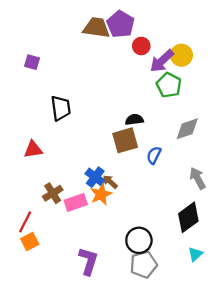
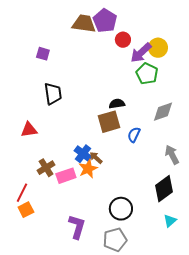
purple square: (32, 62) -> (43, 54), moved
gray pentagon: (144, 264) -> (115, 240), moved

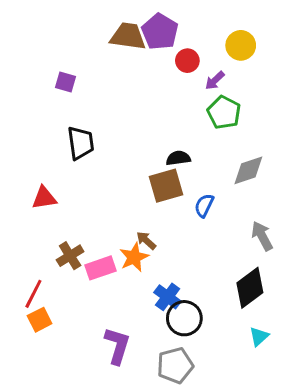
yellow circle: (158, 48) -> (241, 45), moved
purple arrow: (141, 53) -> (215, 80), size x0.6
blue cross: (83, 154) -> (168, 297), moved

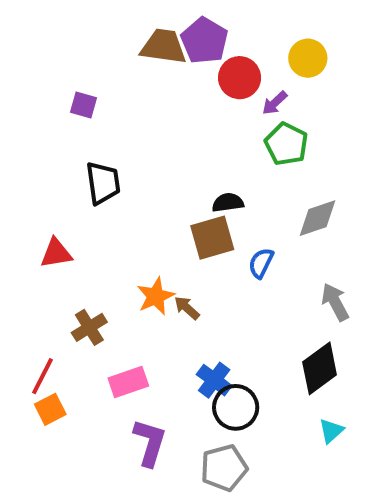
red circle: (187, 61) -> (240, 78), size x1.4
orange star: (134, 257) -> (156, 296), moved
pink rectangle: (101, 268) -> (128, 382), moved

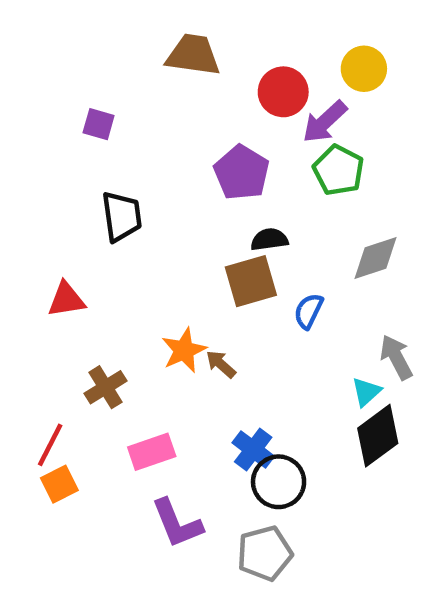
purple pentagon: (204, 41) -> (242, 173), moved
purple arrow: (275, 103) -> (325, 122), size x1.5
cyan triangle: (331, 431) -> (366, 392), moved
purple L-shape: (150, 442) -> (177, 523), turned 141

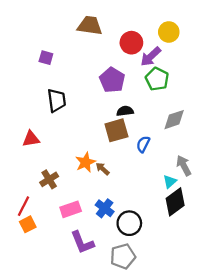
blue cross: (253, 449) -> (105, 208), moved

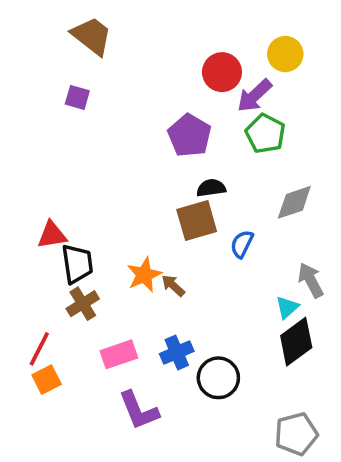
brown trapezoid: (90, 26) -> (92, 36), moved, turned 30
black trapezoid: (57, 100) -> (77, 264), moved
blue cross: (105, 208) -> (177, 353), turned 30
gray pentagon: (123, 256) -> (296, 434), moved

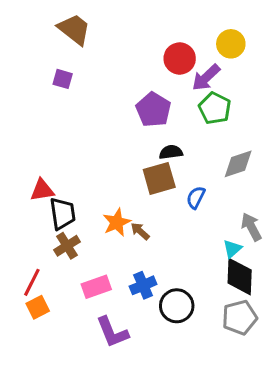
black diamond: (296, 342) -> (240, 277), turned -51
gray pentagon: (296, 434) -> (240, 317), moved

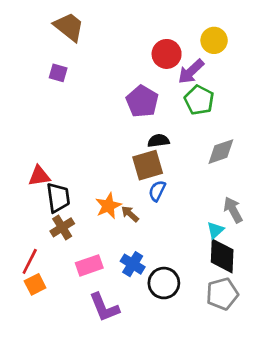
blue semicircle: (196, 197) -> (157, 191), moved
blue cross: (143, 285) -> (133, 264), turned -35

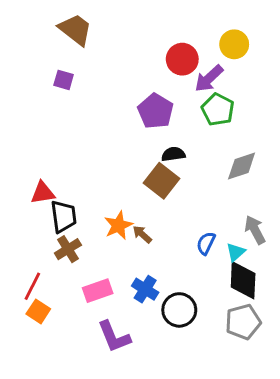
brown square: (148, 165) -> (161, 181), turned -36
blue semicircle: (157, 191) -> (206, 243), moved
orange square: (35, 284) -> (38, 311), turned -30

